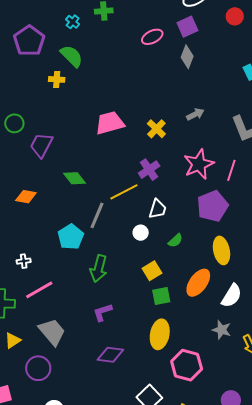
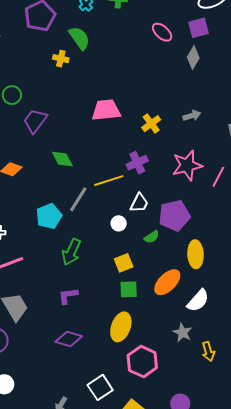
pink ellipse: (152, 37) -> (162, 32), turned 60
purple pentagon: (213, 206) -> (174, 216), moved

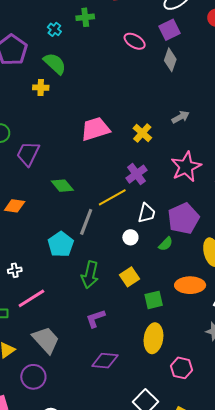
yellow square: (124, 263) -> (129, 277), moved
orange ellipse: (167, 282) -> (190, 285), turned 56
pink hexagon: (142, 362) -> (181, 368), size x0.7

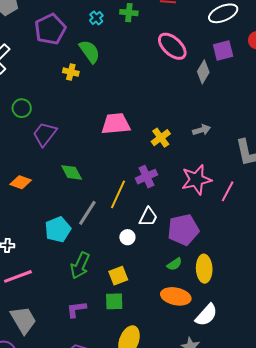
purple square: (169, 30) -> (223, 50), moved
pink ellipse: (135, 41) -> (172, 46), size x1.4
yellow line: (112, 197) -> (118, 194), turned -48
green semicircle: (166, 244) -> (174, 264), moved
green square: (154, 300) -> (114, 301), moved

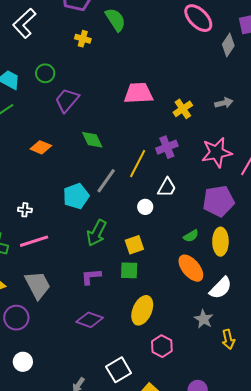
yellow cross: (71, 72) -> (83, 39), moved
purple pentagon: (183, 230) -> (219, 201), moved
orange ellipse: (176, 296) -> (191, 268), turned 36

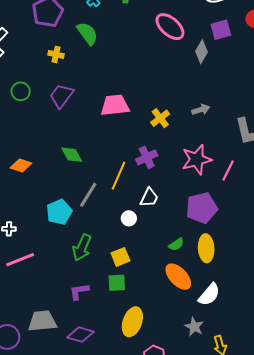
purple trapezoid: (67, 100) -> (61, 96), moved
gray trapezoid: (38, 285) -> (42, 321), moved, turned -64

